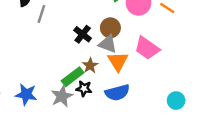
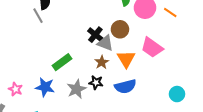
gray line: (41, 14) -> (38, 16), moved, turned -49
gray triangle: (108, 44) -> (105, 43), moved
green rectangle: (73, 77) -> (62, 62), moved

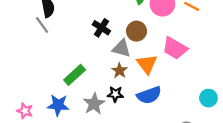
black cross: (95, 35) -> (101, 28), moved

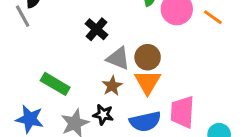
brown circle: (137, 31) -> (148, 57), moved
pink trapezoid: (175, 48) -> (182, 112), moved, turned 56
green rectangle: (75, 75) -> (55, 84), turned 65

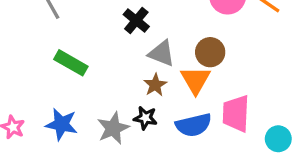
brown circle: (148, 57) -> (210, 52), moved
green rectangle: (55, 84) -> (71, 63), moved

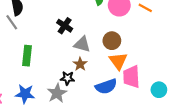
green rectangle: (71, 63) -> (27, 56), turned 72
orange triangle: (196, 80) -> (118, 61), moved
black star: (145, 118) -> (67, 78), moved

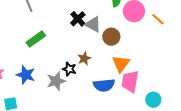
brown circle: (112, 41) -> (111, 37), moved
gray triangle: (82, 44) -> (93, 24), moved
green rectangle: (27, 56) -> (36, 39), turned 36

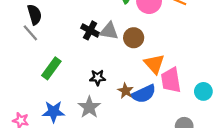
brown star: (84, 58) -> (126, 91), moved
black star: (69, 69) -> (98, 78), moved

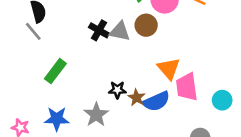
brown circle: (134, 38) -> (146, 25), moved
black star: (98, 78) -> (117, 90), moved

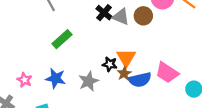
orange triangle: (169, 69) -> (126, 58), moved
pink trapezoid: (187, 87) -> (167, 73), turned -60

